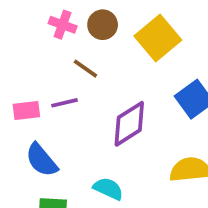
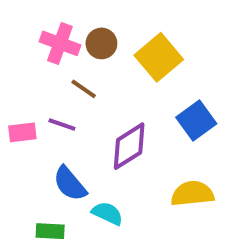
pink cross: (63, 25) -> (60, 43), size x1.4
purple line: (64, 103) -> (62, 124), turned 32
blue semicircle: (42, 160) -> (70, 184), moved

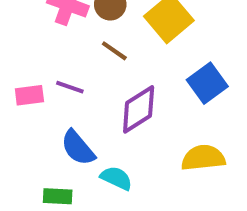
brown line: (84, 89) -> (114, 51), moved

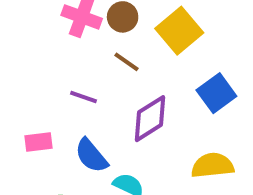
pink rectangle: (29, 95) -> (39, 142), moved

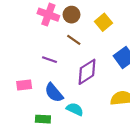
yellow square: (179, 31) -> (103, 22), size x0.7

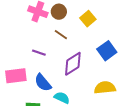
pink rectangle: (24, 85) -> (16, 76), size x1.5

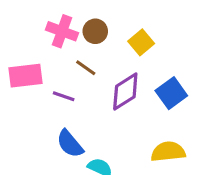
brown line: (61, 35) -> (86, 68), moved
purple diamond: (73, 64) -> (125, 91), moved
pink rectangle: (16, 76) -> (26, 76), moved

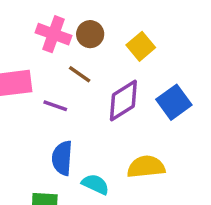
blue semicircle: (70, 144) -> (62, 158), turned 44
yellow semicircle: (168, 152) -> (146, 167), moved

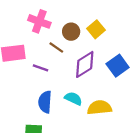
brown circle: (90, 34) -> (71, 32), moved
cyan semicircle: (95, 184) -> (73, 98), moved

